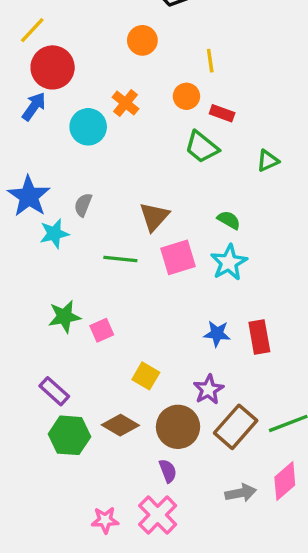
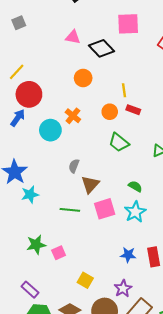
red rectangle: (222, 113) -> (133, 110), moved
gray semicircle: (83, 205) -> (74, 166), moved

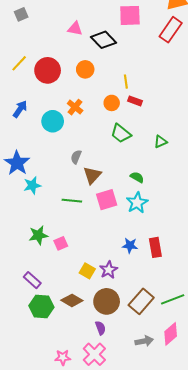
red circle: (29, 94) -> (48, 70), moved
purple star: (123, 289) -> (109, 270), moved

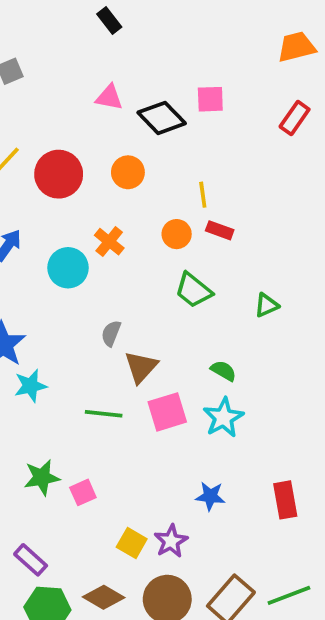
pink square: (130, 15) -> (210, 99), moved, size x0.7
red rectangle: (171, 30) -> (295, 118), moved, size x0.7
red rectangle: (155, 247) -> (285, 500), moved

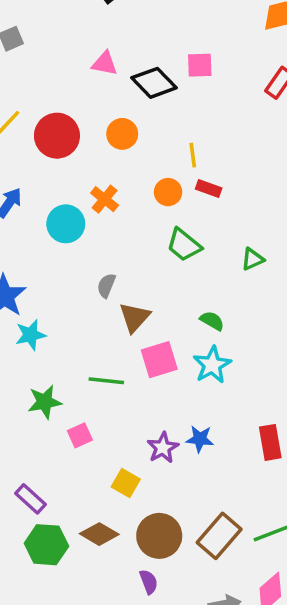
green line: (104, 414) -> (106, 381), moved
green star: (42, 477) -> (45, 402), moved
purple star: (171, 541) -> (163, 448), moved

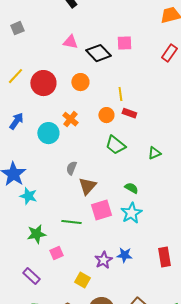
cyan star: (31, 335) -> (28, 196), turned 30
purple rectangle: (31, 499) -> (31, 276), moved

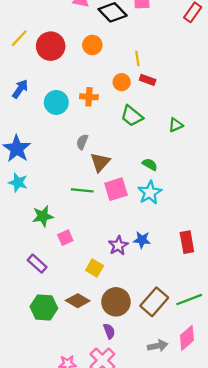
orange cross: (70, 119) -> (89, 97), moved, turned -35
cyan star: (28, 196) -> (18, 182), moved
green line: (71, 222) -> (82, 190), moved

